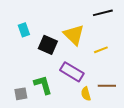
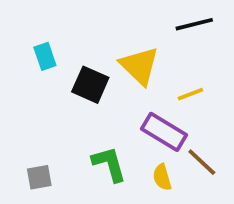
purple rectangle: (72, 72) -> (164, 132), moved
green L-shape: (43, 85) -> (109, 164), moved
brown line: (107, 86) -> (202, 162), turned 42

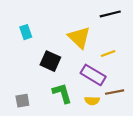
black square: (90, 85) -> (50, 61), moved
brown line: (202, 162) -> (115, 92), turned -54
yellow semicircle: (162, 177) -> (92, 101), turned -72

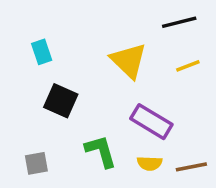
yellow line: (108, 54) -> (188, 66), moved
black square: (50, 61) -> (61, 101), moved
brown line: (115, 92) -> (191, 167), moved

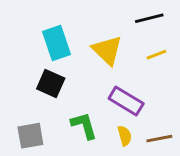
cyan rectangle: (42, 52) -> (57, 43), moved, size x1.6
gray square: (36, 163) -> (30, 136), size x1.4
yellow semicircle: (150, 163) -> (125, 136), turned -108

